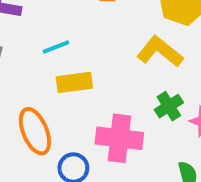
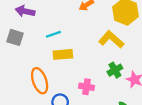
pink cross: (119, 138) -> (86, 87), size x0.6

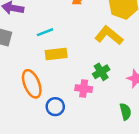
green cross: (115, 70) -> (101, 72), moved

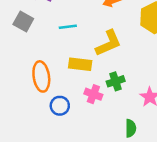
yellow L-shape: (109, 35) -> (108, 43), moved, turned 104
yellow rectangle: (56, 54) -> (80, 64), moved

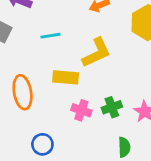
green cross: (116, 81) -> (112, 107), moved
blue circle: (60, 106) -> (42, 144), moved

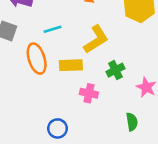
orange ellipse: (23, 92) -> (37, 59), moved
green cross: (112, 107) -> (116, 70), moved

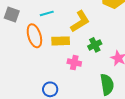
green semicircle: (132, 122) -> (107, 85), size x1.5

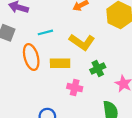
yellow L-shape: (80, 21) -> (82, 42), turned 65

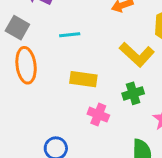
yellow L-shape: (82, 42) -> (137, 54), moved
orange ellipse: (31, 57) -> (26, 65), moved

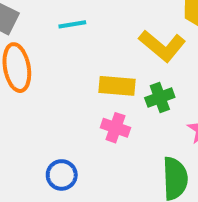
yellow rectangle: (83, 79) -> (117, 86), moved

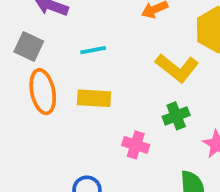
yellow rectangle: (117, 86) -> (94, 98), moved

